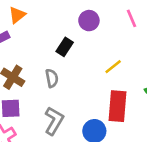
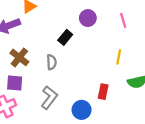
yellow line: (113, 67) -> (119, 57), moved, turned -48
red rectangle: (118, 106) -> (103, 92), size x0.6

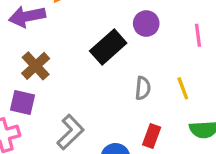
black rectangle: (65, 37) -> (108, 47), size x1.5
yellow line: (119, 57) -> (183, 88), turned -40
gray semicircle: (52, 62) -> (143, 88), moved

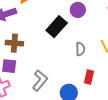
brown cross: (36, 66) -> (14, 43), turned -36

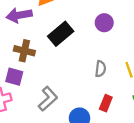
black rectangle: (57, 27) -> (61, 34), moved

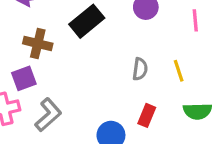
purple square: (14, 77) -> (24, 78), turned -36
gray L-shape: (48, 99) -> (48, 115), moved

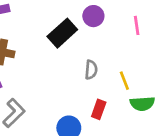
black rectangle: (87, 21) -> (62, 33), moved
yellow line: (179, 71) -> (124, 81), moved

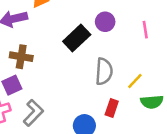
gray semicircle: (91, 70) -> (104, 71), size x1.5
yellow line: (124, 81) -> (135, 81), turned 66

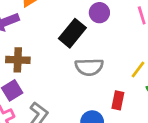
gray semicircle: (104, 71) -> (89, 67), moved, turned 92

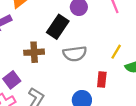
brown cross: (18, 60) -> (34, 52), moved

